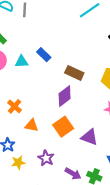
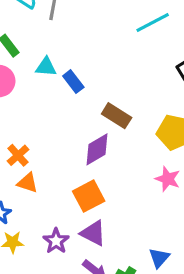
cyan triangle: (22, 62) -> (46, 67), moved
orange triangle: (31, 125) -> (27, 183), moved
purple triangle: (89, 137) -> (93, 233), moved

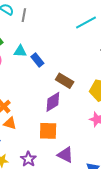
orange square: (89, 196) -> (48, 131), turned 30
purple triangle: (93, 233) -> (65, 155), moved

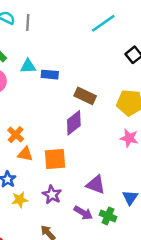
blue rectangle: (37, 60) -> (50, 75), turned -40
orange square: (48, 131) -> (55, 159), moved

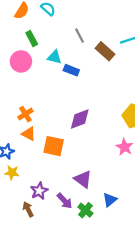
gray line: (28, 22) -> (80, 36), moved, turned -48
brown rectangle: (85, 96) -> (105, 51), moved
purple star: (52, 195) -> (39, 191), moved

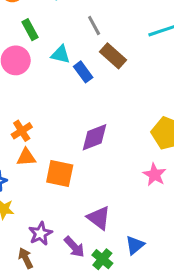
brown rectangle: (105, 51) -> (113, 56), moved
blue rectangle: (71, 70) -> (83, 72), turned 32
orange triangle: (29, 134) -> (26, 157), turned -32

